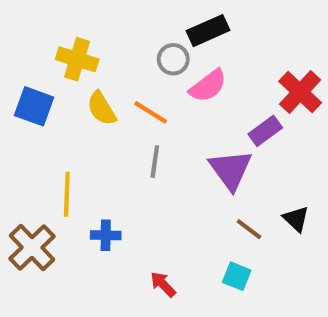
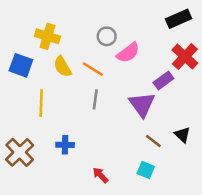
black rectangle: (208, 31) -> (179, 19), moved
yellow line: (67, 194) -> (41, 103), moved

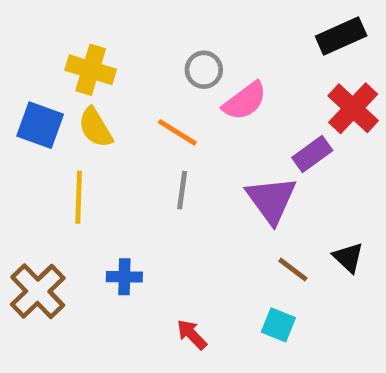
yellow semicircle: (63, 67) -> (95, 128), moved

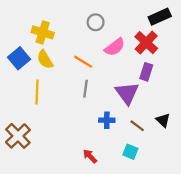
gray circle: (204, 70) -> (96, 22), moved
red cross: (353, 108) -> (146, 43), moved
blue square: (40, 125) -> (19, 58), turned 30
purple rectangle: (312, 154) -> (146, 72), turned -36
blue cross: (124, 277) -> (107, 120), moved

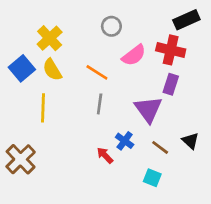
yellow cross: (43, 32) -> (50, 38), turned 30
red cross: (146, 43) -> (171, 50), turned -30
blue cross: (107, 120) -> (125, 141), turned 35
red arrow: (90, 156) -> (105, 155), moved

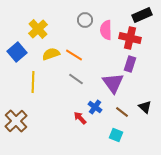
pink semicircle: (134, 55) -> (106, 30), moved, turned 126
yellow semicircle: (52, 70) -> (51, 54), moved, turned 102
gray line: (100, 104) -> (76, 79), turned -63

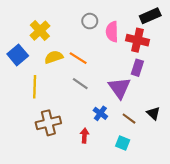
red arrow: (80, 118) -> (84, 136), moved, turned 48
brown cross: (16, 121) -> (48, 123), moved, turned 30

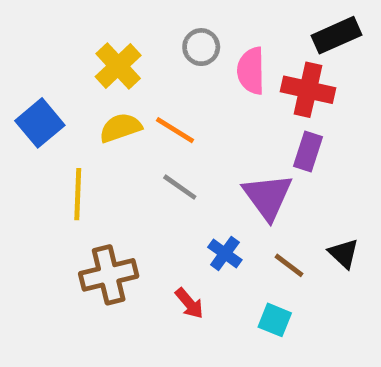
yellow cross: (40, 31) -> (118, 66), moved
red arrow: (84, 136) -> (189, 303), turned 136

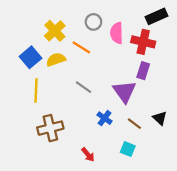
blue square: (40, 123) -> (30, 57), moved
orange line: (175, 130) -> (81, 47), moved
red arrow: (189, 303) -> (88, 155), moved

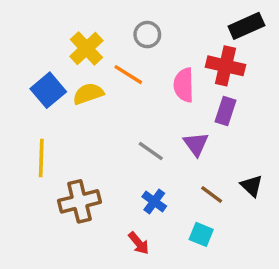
pink semicircle: (117, 33) -> (184, 85), moved
gray line: (84, 87) -> (151, 151), moved
yellow line: (36, 90) -> (41, 158), moved
purple triangle: (124, 92) -> (196, 144), size x0.7
blue cross: (105, 118) -> (154, 201), moved

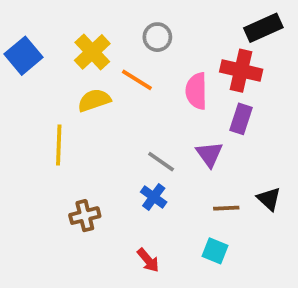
blue square: (48, 90) -> (23, 56), moved
yellow line: (41, 158) -> (59, 145), moved
brown line: (212, 194) -> (226, 208), turned -40
brown cross: (80, 201) -> (85, 216), size x0.7
blue cross: (154, 201) -> (154, 197), moved

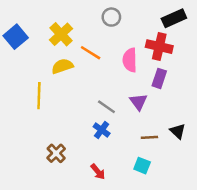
gray circle: (157, 37) -> (111, 17), moved
brown cross: (85, 216) -> (56, 153), moved, turned -30

